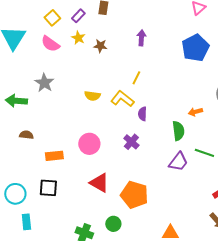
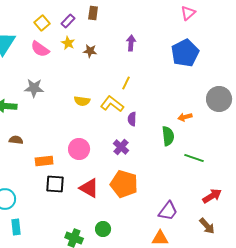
gray star: (44, 83) -> (34, 88), turned -30
purple trapezoid: (178, 162) -> (168, 211), moved
black square: (48, 188) -> (55, 184), moved
orange pentagon: (134, 195) -> (124, 184), moved

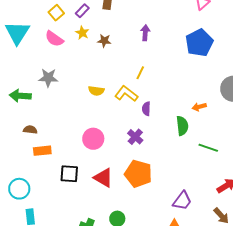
orange rectangle: (44, 161) -> (42, 151), moved

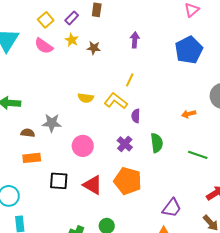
gray star: (48, 78) -> (52, 123), moved
green semicircle: (182, 126) -> (157, 143), moved
brown semicircle: (30, 130) -> (28, 133), moved

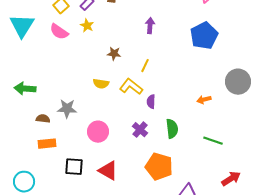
brown star: (94, 48) -> (114, 54), moved
orange pentagon: (128, 181) -> (159, 167), moved

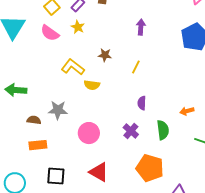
yellow L-shape: (131, 87) -> (73, 67), moved
orange arrow: (204, 100) -> (187, 111), moved
black square: (74, 167) -> (56, 176), moved

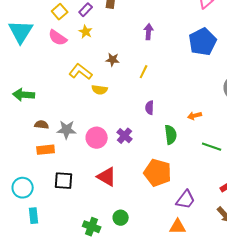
gray star: (58, 110) -> (67, 130), moved
purple cross: (131, 131) -> (125, 136), moved

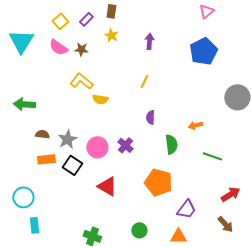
yellow star: (86, 32) -> (111, 35), moved
brown star: (113, 60) -> (81, 49), moved
gray star: (67, 130) -> (67, 139), turned -30
black square: (64, 181) -> (72, 165), moved, turned 30
green circle: (121, 218) -> (139, 230), moved

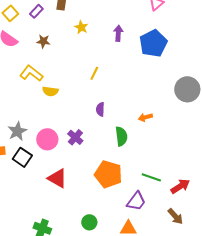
yellow star: (111, 35) -> (81, 27), moved
purple arrow: (149, 41) -> (118, 33), moved
brown star: (81, 49) -> (43, 41), moved
green line: (212, 156) -> (151, 177), moved

